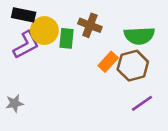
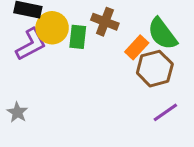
green semicircle: (139, 36) -> (162, 34), turned 56
orange rectangle: (108, 62) -> (137, 47), moved
gray star: (14, 103) -> (17, 112), turned -30

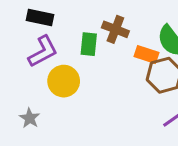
yellow circle: (52, 28) -> (64, 81), moved
orange rectangle: (137, 47) -> (146, 54), turned 65

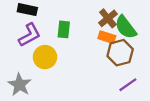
brown cross: (115, 29) -> (108, 18), moved, turned 30
gray star: (30, 118) -> (20, 85), size x1.5

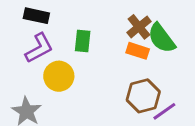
brown hexagon: (120, 53) -> (143, 96), moved

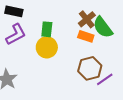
yellow circle: (59, 76) -> (47, 47), moved

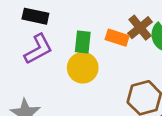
orange rectangle: (86, 36) -> (117, 38), moved

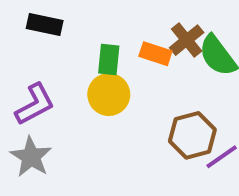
purple L-shape: (38, 49) -> (35, 104), moved

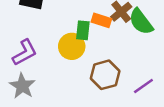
green rectangle: (109, 59) -> (83, 30), moved
brown hexagon: (192, 135) -> (105, 75), moved

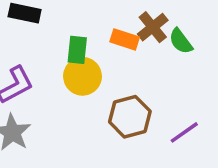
green semicircle: (141, 22) -> (181, 41), size x0.7
green rectangle: (83, 30) -> (77, 50), moved

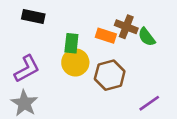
brown cross: (153, 27) -> (126, 27), turned -30
brown hexagon: (130, 117) -> (110, 75), moved

